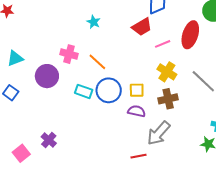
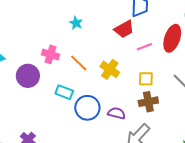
yellow cross: (167, 72) -> (110, 69), moved
blue circle: (109, 90) -> (87, 108), moved
yellow square: (137, 90) -> (146, 79), moved

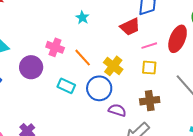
yellow square: (146, 79) -> (149, 68), moved
blue circle: (87, 108) -> (99, 88), moved

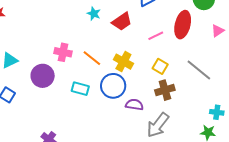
cyan star: (82, 18) -> (94, 14), moved
red trapezoid: (130, 27) -> (122, 21), moved
yellow square: (149, 68) -> (160, 66), moved, turned 35

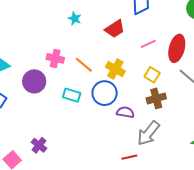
cyan star: (94, 14) -> (75, 19), moved
red ellipse: (183, 25) -> (177, 48), moved

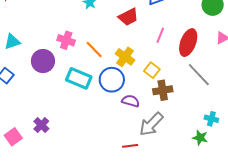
pink line: (148, 44) -> (160, 35), turned -49
yellow square: (152, 75) -> (152, 70), moved
cyan rectangle: (72, 95) -> (79, 78), size x1.4

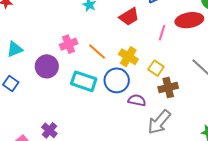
pink cross: (66, 40) -> (69, 44), turned -36
red ellipse: (188, 43) -> (189, 20), moved, turned 64

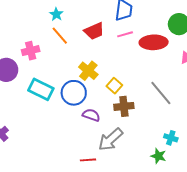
pink line: (162, 33) -> (125, 34), moved, turned 49
orange line: (97, 52) -> (60, 36), moved

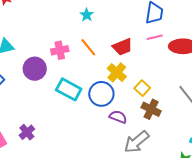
red trapezoid: (94, 31) -> (123, 47), moved
orange line: (60, 36) -> (88, 47), moved
brown cross: (124, 106) -> (151, 109), turned 30

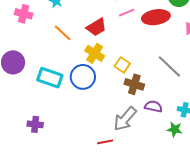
pink cross: (60, 50) -> (24, 14), moved, turned 36
purple semicircle: (118, 117) -> (153, 106), moved
purple cross: (27, 132) -> (35, 124), moved, turned -35

